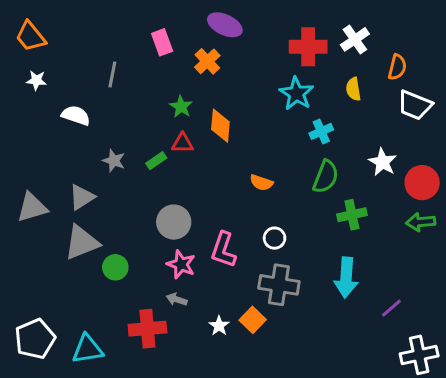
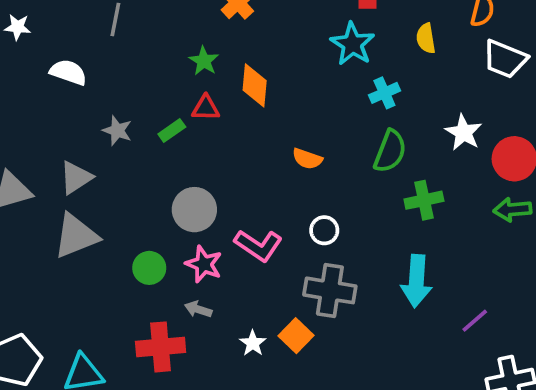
pink L-shape: (223, 250) -> (258, 245), turned -75
green circle: (115, 267) -> (149, 268), moved

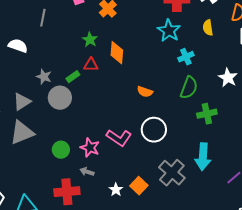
gray circle: (194, 210) -> (60, 98), moved
white circle: (324, 230) -> (154, 130), size x1.6
gray cross: (330, 290) -> (172, 173), moved, turned 32

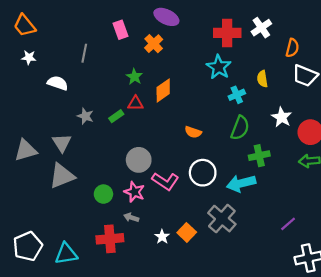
yellow semicircle: (208, 28) -> (262, 79), moved
orange diamond: (117, 53) -> (163, 91), turned 50
gray circle: (60, 98) -> (139, 160), moved
gray triangle: (22, 102) -> (62, 143), turned -30
cyan arrow: (203, 157) -> (241, 183), moved, turned 72

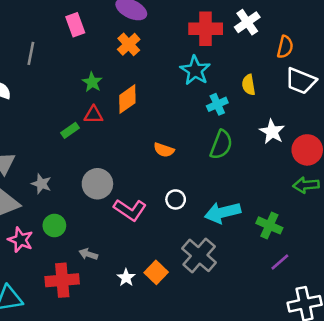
orange cross: (154, 44) -> (129, 44), moved
gray star: (85, 116) -> (41, 184), moved
green cross: (259, 156) -> (269, 225), moved, turned 36
white circle: (203, 173) -> (176, 199), size x0.6
pink star: (134, 192) -> (21, 240), moved

